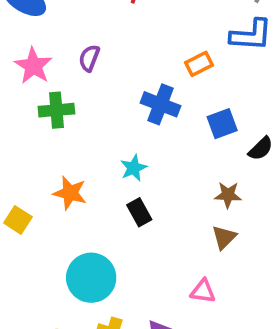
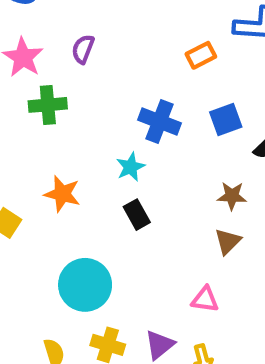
blue cross: (161, 104) -> (160, 121), moved

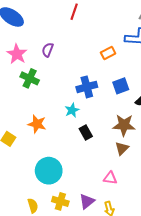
green cross: (48, 105) -> (30, 78), turned 30
blue cross: (160, 121) -> (87, 87), turned -36
brown star: (232, 196) -> (124, 125), size x1.5
black rectangle: (137, 215) -> (86, 132), moved

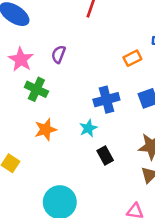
orange star: (37, 124) -> (46, 130), moved, turned -30

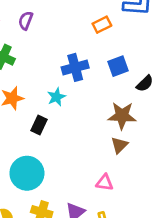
black rectangle: (105, 155) -> (39, 125), moved, turned 54

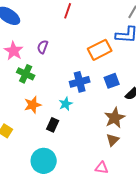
orange rectangle: (102, 25) -> (100, 50), size x1.6
brown star: (122, 116) -> (115, 118), turned -30

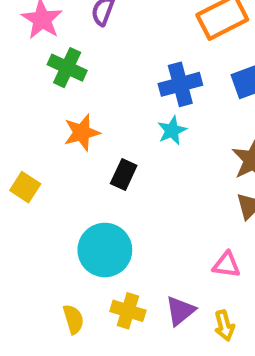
cyan star: (66, 104) -> (172, 130), moved

